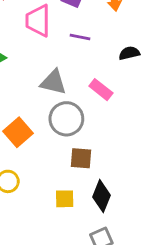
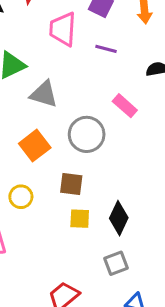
gray triangle: (53, 82) -> (44, 94), moved
brown square: (81, 158) -> (71, 184), moved

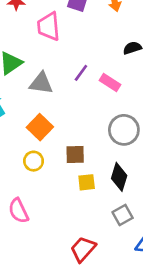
purple line: (106, 49) -> (81, 73), moved, turned -60
gray circle: (87, 134) -> (124, 130), moved
yellow circle: (21, 197) -> (34, 161), moved

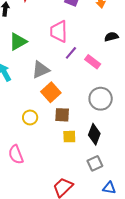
pink trapezoid: (49, 26) -> (59, 31), moved
gray triangle: (41, 83) -> (41, 70), moved, turned -36
orange square: (40, 127) -> (51, 92), moved

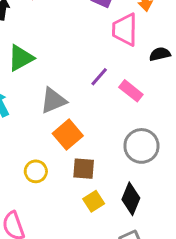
pink trapezoid: (59, 31) -> (125, 30), moved
yellow square: (69, 137) -> (94, 201), turned -32

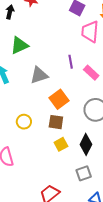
purple line: (99, 77) -> (71, 62), turned -56
orange square: (68, 135) -> (59, 99), moved

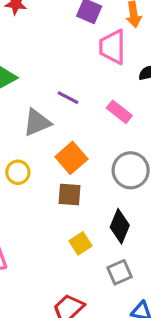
purple line: (71, 62) -> (68, 98), moved, turned -48
yellow circle: (24, 122) -> (18, 172), moved
yellow square: (61, 144) -> (81, 243), moved

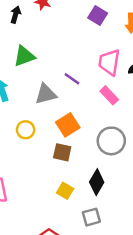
pink trapezoid: (112, 47) -> (109, 62), moved
yellow square: (81, 243) -> (65, 191), turned -35

